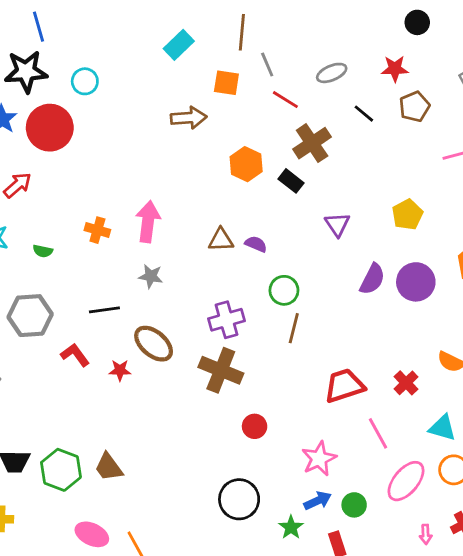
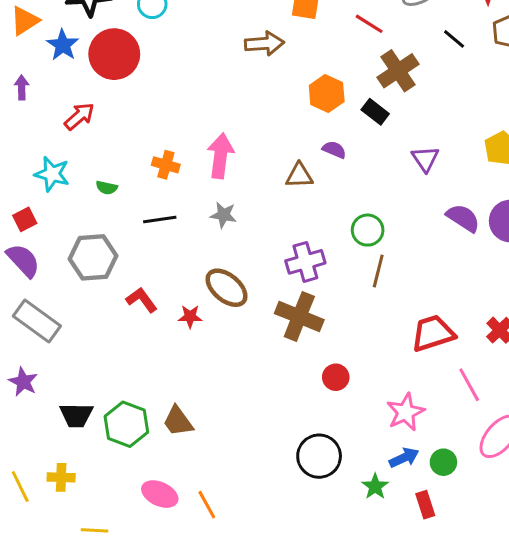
purple semicircle: (256, 244) -> (334, 150), moved
purple semicircle: (372, 279) -> (463, 218), turned -84
black line: (104, 310) -> (160, 219), moved

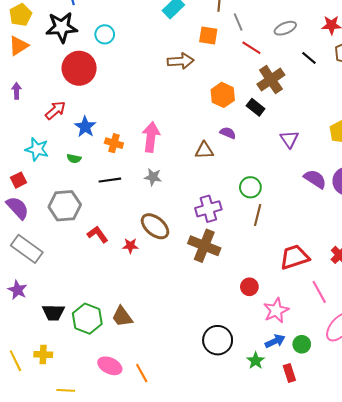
blue star: (63, 45) -> (85, 127), moved
red circle: (336, 377) -> (249, 287), moved

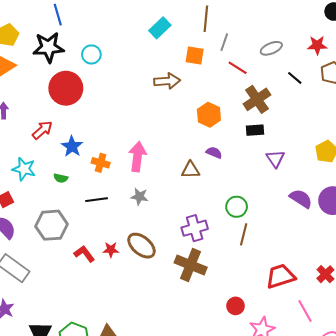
gray line: (238, 22) -> (224, 42), turned 42
black rectangle: (256, 107) -> (255, 130), moved, turned -42
red star: (130, 246) -> (111, 250), moved

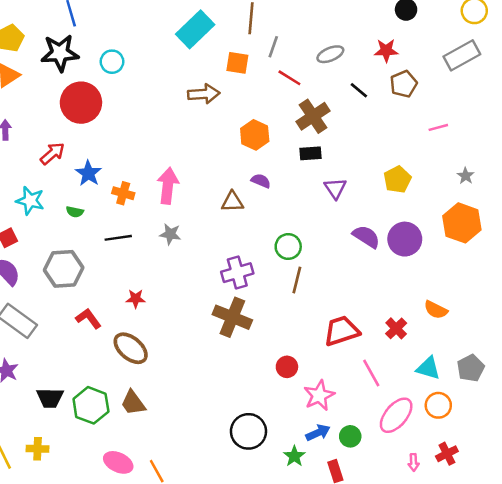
cyan rectangle: (160, 28) -> (195, 29), size x1.4
brown ellipse: (141, 246) -> (131, 348), moved
red L-shape: (84, 254) -> (88, 318), moved

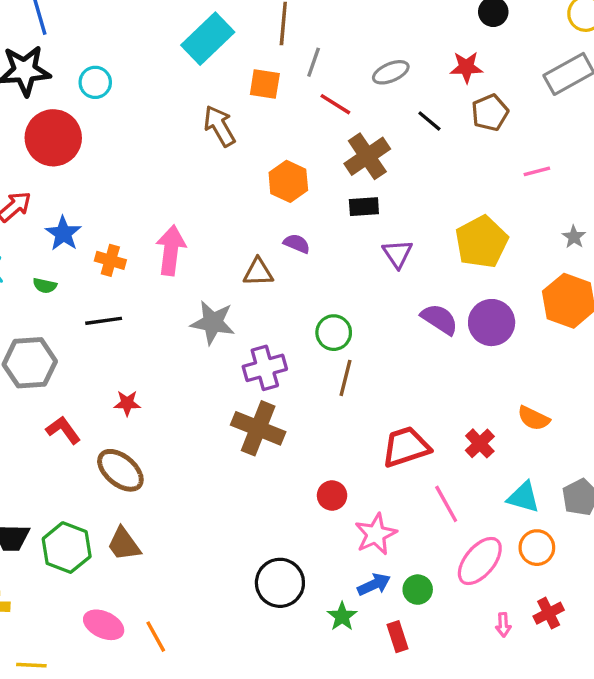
brown arrow: (204, 94) -> (219, 126), turned -116
yellow pentagon: (397, 180) -> (481, 242), size x1.4
gray star: (170, 234) -> (213, 323), moved, size x1.5

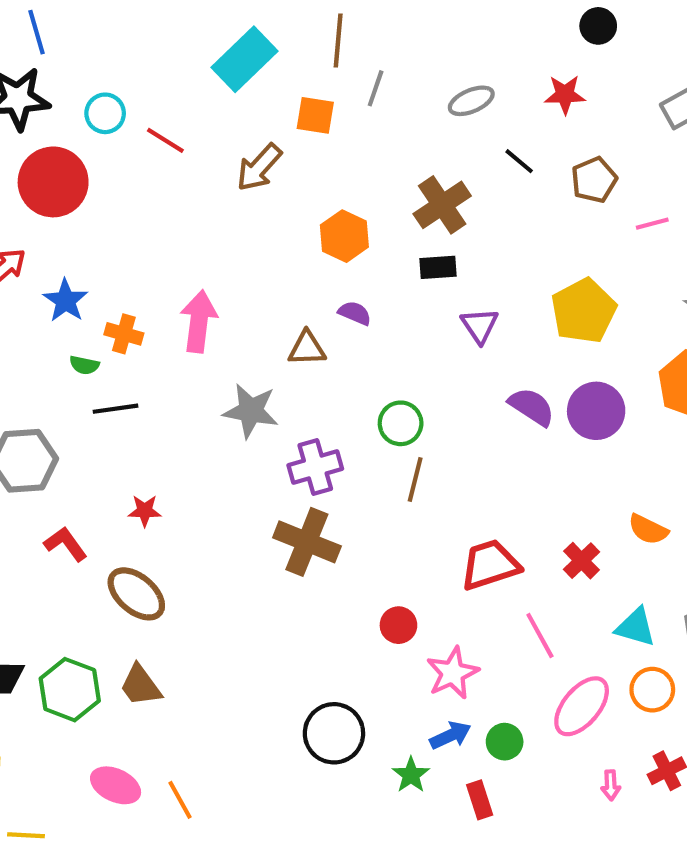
red line: (335, 104) -> (165, 140), moved
brown pentagon: (490, 113) -> (594, 180), moved
brown arrow: (219, 126) -> (259, 167), turned -108
green semicircle: (45, 286) -> (84, 365), moved

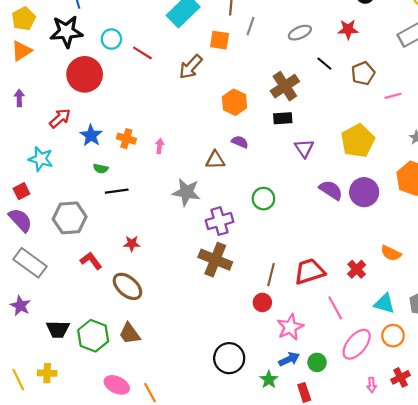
pink arrow: (199, 321) -> (160, 146), size x0.5
orange cross: (124, 334) -> (126, 139), moved
brown line: (415, 479) -> (271, 275), moved

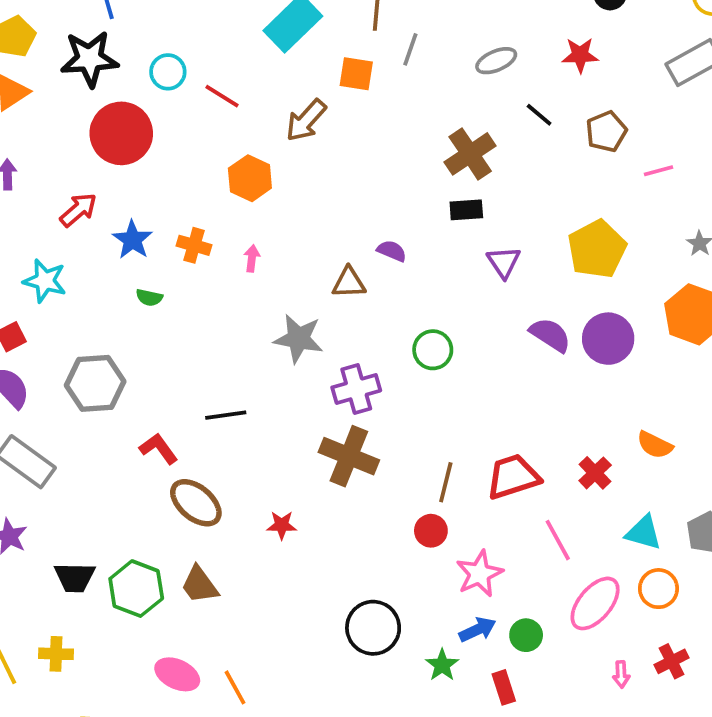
orange hexagon: (235, 102) -> (250, 178), moved
black line: (117, 191) -> (226, 415), moved
red star: (132, 244) -> (282, 525), moved
red L-shape: (91, 261) -> (159, 449), moved

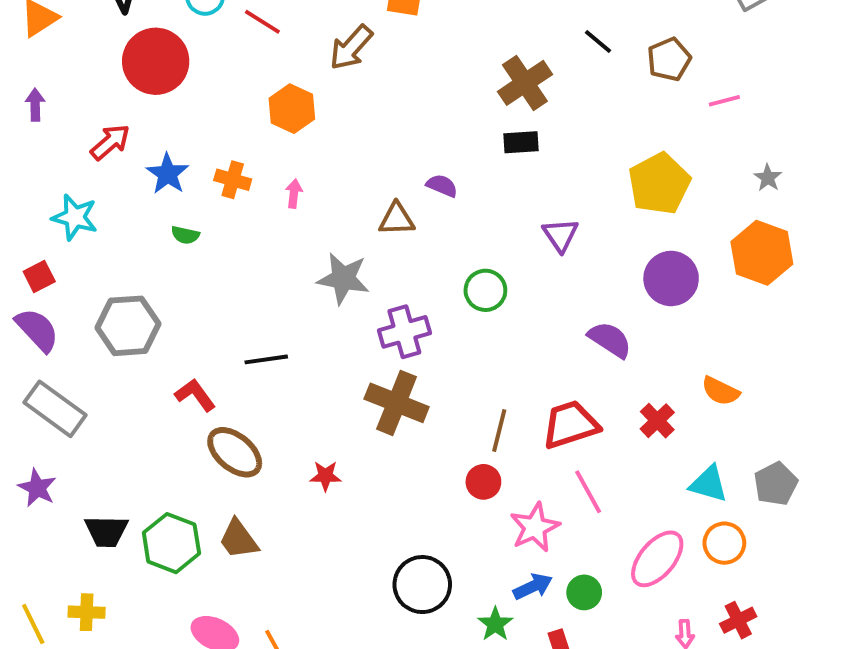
purple triangle: (504, 262) -> (560, 235), moved
purple semicircle: (550, 335) -> (610, 340), moved
pink line: (558, 540) -> (588, 492), moved

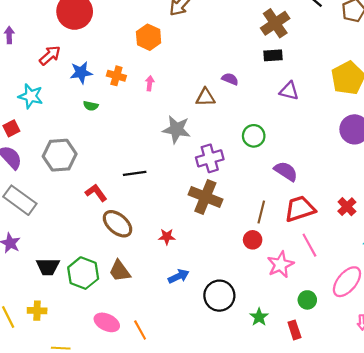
blue star: (168, 174) -> (81, 73), turned 30
purple triangle: (560, 235) -> (289, 91), moved, turned -42
purple semicircle: (610, 340) -> (286, 171), moved
blue arrow: (533, 587) -> (179, 276), moved

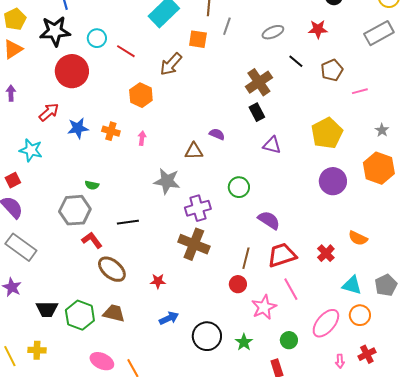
black rectangle: (273, 55) -> (257, 112), turned 66
green semicircle: (91, 106) -> (92, 185), moved
gray hexagon: (60, 155) -> (75, 210), moved
brown trapezoid: (120, 271) -> (114, 313), turned 140
green star: (259, 317) -> (244, 342), moved

